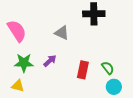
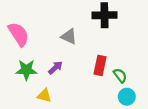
red rectangle: (83, 70) -> (100, 65), moved
yellow triangle: (18, 86) -> (44, 96), moved

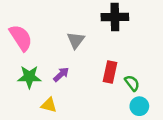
gray triangle: (69, 36) -> (76, 40), turned 42

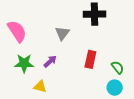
green semicircle: (132, 83) -> (118, 67), moved

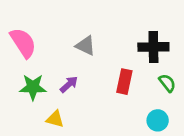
black cross: (94, 14) -> (153, 47), moved
gray triangle: (62, 33) -> (86, 46), turned -42
green semicircle: (118, 67) -> (167, 83), moved

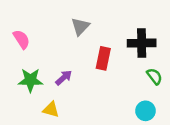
pink semicircle: (23, 43) -> (21, 39), size x0.7
gray triangle: (86, 46) -> (80, 26), moved, turned 48
red rectangle: (124, 82) -> (103, 58), moved

